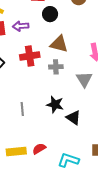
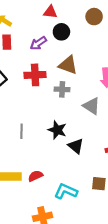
purple arrow: (21, 26) -> (38, 43), moved, turned -35
gray triangle: (84, 79) -> (91, 106), turned -30

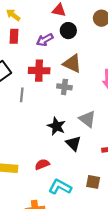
gray triangle: (91, 106) -> (87, 119), moved
gray line: (21, 131) -> (22, 95), moved
red semicircle: (35, 176) -> (42, 164), moved

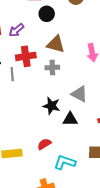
purple arrow: (45, 40) -> (16, 30), moved
gray line: (22, 95) -> (12, 74), moved
black triangle: (73, 143) -> (70, 119), turned -35

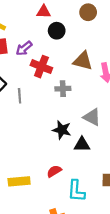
brown triangle: (56, 44) -> (83, 61), moved
red cross: (26, 56) -> (41, 67), moved, turned 30
cyan L-shape: (65, 162) -> (76, 191), turned -105

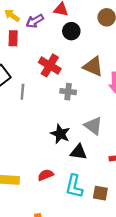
purple arrow: (24, 48) -> (35, 21), moved
cyan L-shape: (76, 191) -> (74, 186), moved

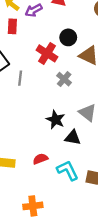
black circle: (71, 31) -> (68, 37), moved
gray cross: (68, 92) -> (64, 79), turned 32
cyan L-shape: (74, 186) -> (68, 170), turned 140

